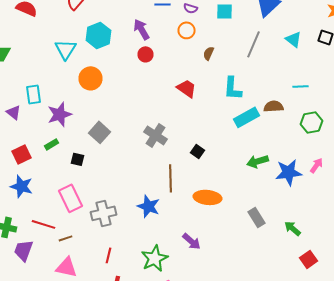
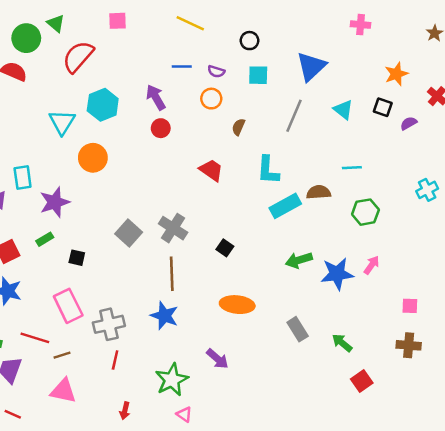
gray square: (100, 132) -> (129, 233), moved
brown line: (170, 178) -> (172, 274), moved
red line: (108, 255) -> (115, 360), moved

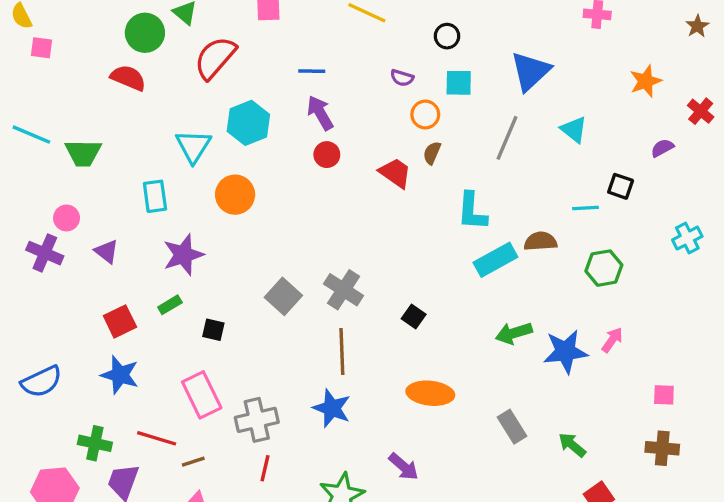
blue line: (182, 66) -> (312, 71), moved
orange circle: (211, 99) -> (425, 115), moved
black square: (383, 107) -> (621, 186), moved
red trapezoid: (211, 170) -> (395, 173), moved
cyan rectangle: (23, 178) -> (155, 196), moved

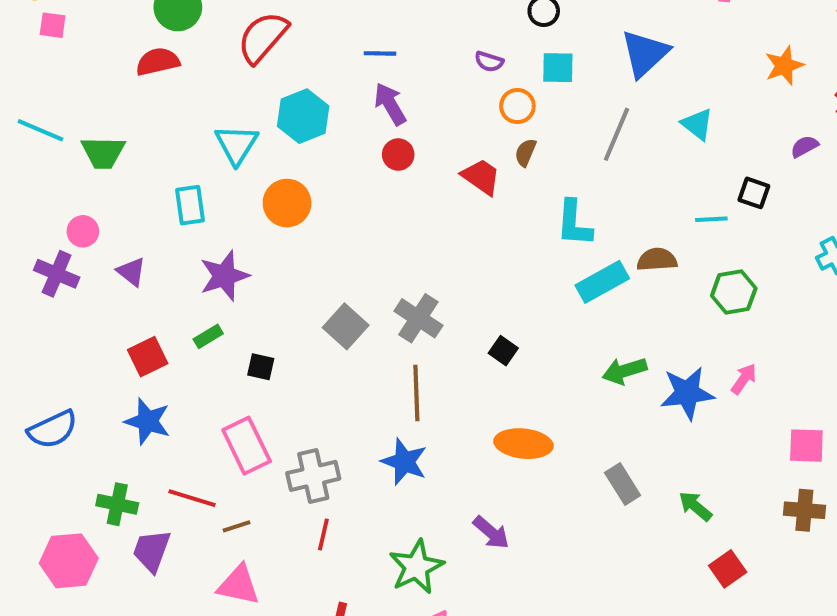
red semicircle: (128, 78) -> (158, 62), turned -36
pink square: (664, 395) -> (806, 446), size x1.4

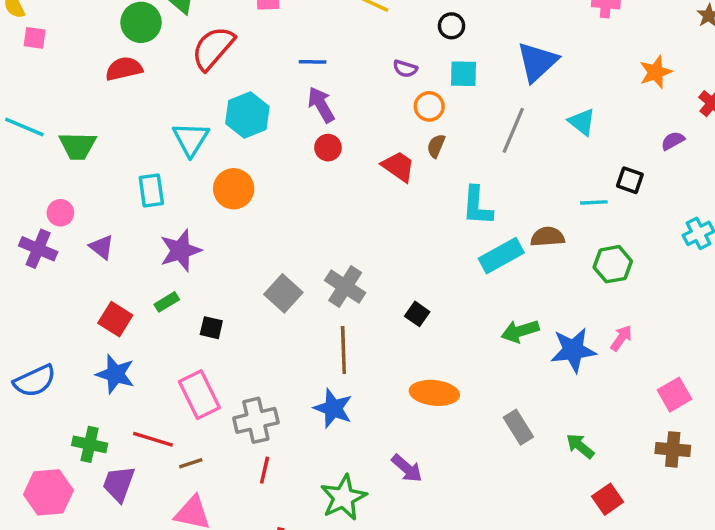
red square: (148, 357) -> (115, 319), turned -32
pink square: (806, 446) -> (674, 395), turned -32

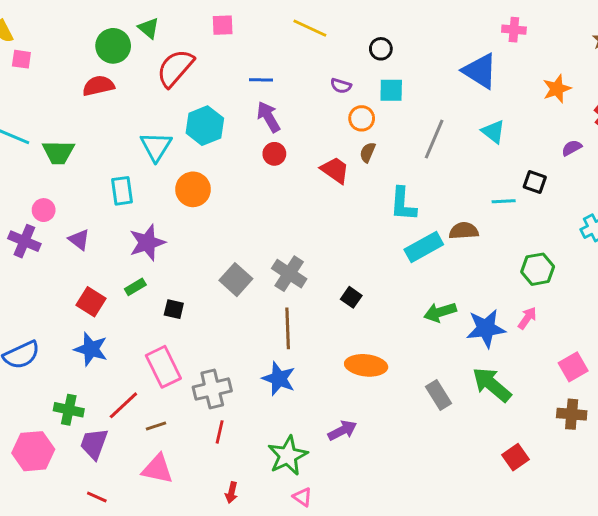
blue triangle: (537, 62) -> (480, 71), moved, turned -45
green hexagon: (613, 264) -> (538, 269), moved
red line: (153, 439) -> (123, 405), turned -60
green arrow: (580, 446) -> (492, 385), moved, size x1.6
purple arrow: (407, 468) -> (342, 430), turned -68

